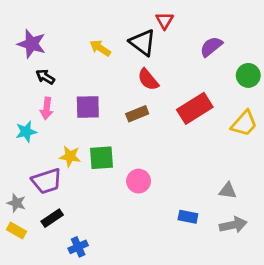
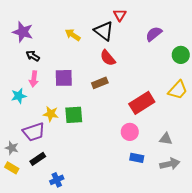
red rectangle: (195, 108) -> (142, 103), moved
pink circle: (139, 181) -> (130, 132), moved

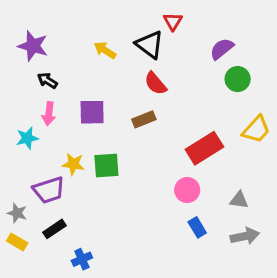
green circle: (181, 55) -> (238, 79), moved
blue rectangle: (137, 158) -> (197, 227), turned 48

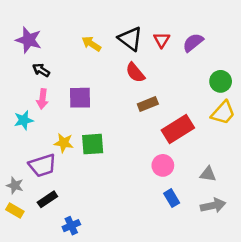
red triangle: (173, 21) -> (162, 40), moved
green circle: (238, 79) -> (221, 81), moved
brown rectangle: (144, 119) -> (148, 104), moved

